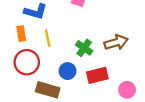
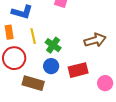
green cross: (84, 48) -> (53, 45), moved

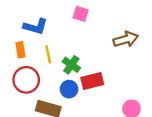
brown arrow: (95, 40) -> (126, 39), moved
red rectangle: (78, 70) -> (92, 81), moved

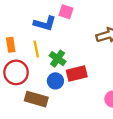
blue L-shape: (35, 27) -> (45, 23), moved

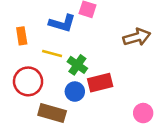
orange rectangle: (11, 45) -> (22, 36), moved
yellow line: (36, 49) -> (52, 54), turned -63

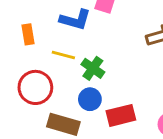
red rectangle: (100, 83) -> (121, 115), moved

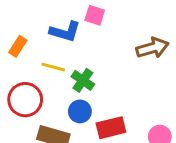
orange rectangle: (28, 34) -> (18, 46), turned 42

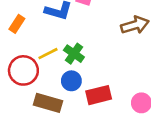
yellow line: (53, 67) -> (48, 54), moved, turned -42

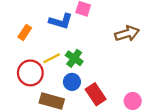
red rectangle: (99, 95) -> (96, 94), turned 70

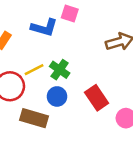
red rectangle: (96, 94) -> (97, 98), moved

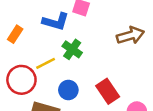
green cross: (60, 70) -> (72, 49), moved

